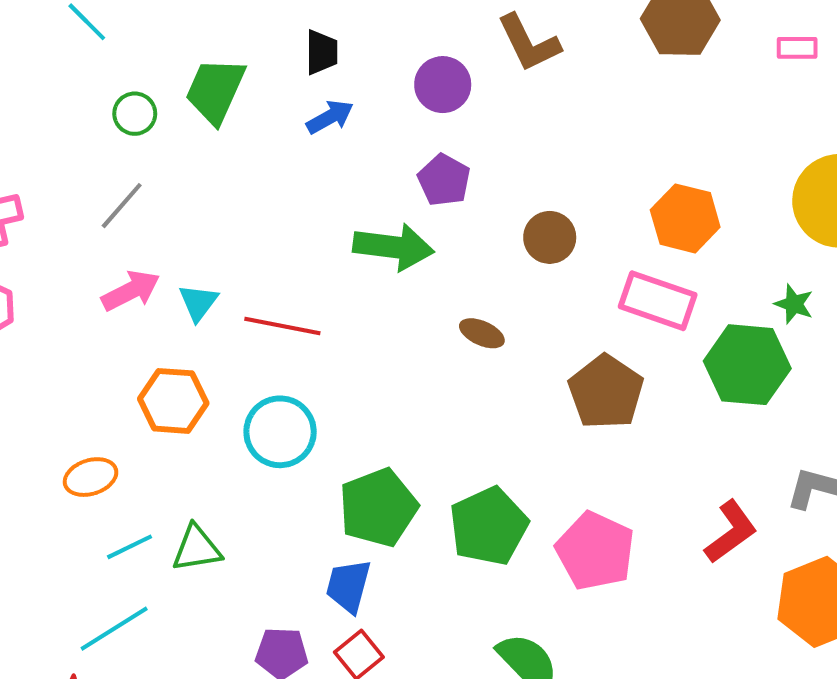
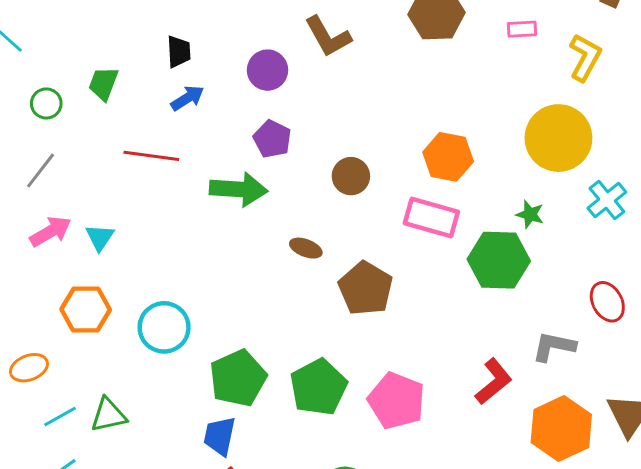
green trapezoid: (215, 91) -> (103, 84), size x0.7
red line: (282, 326) -> (151, 156), moved
brown pentagon: (606, 392) -> (366, 288), moved

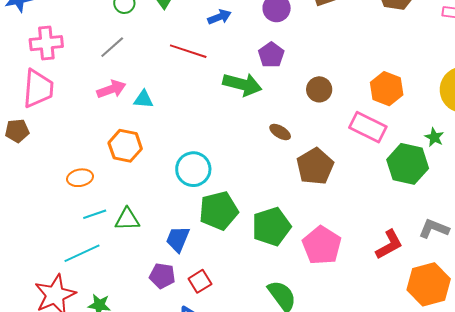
cyan triangle: (100, 237) -> (144, 99), turned 50
cyan circle: (164, 327) -> (193, 169), moved
blue trapezoid: (220, 436) -> (178, 239), moved

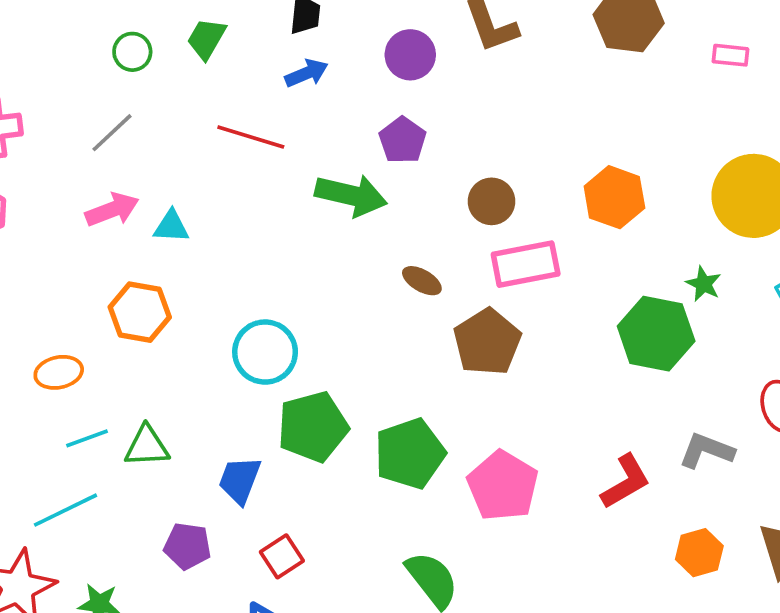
pink rectangle: (368, 127) -> (526, 264), moved, turned -36
purple pentagon: (162, 276) -> (187, 546), moved
orange hexagon: (429, 284) -> (699, 553), size x0.6

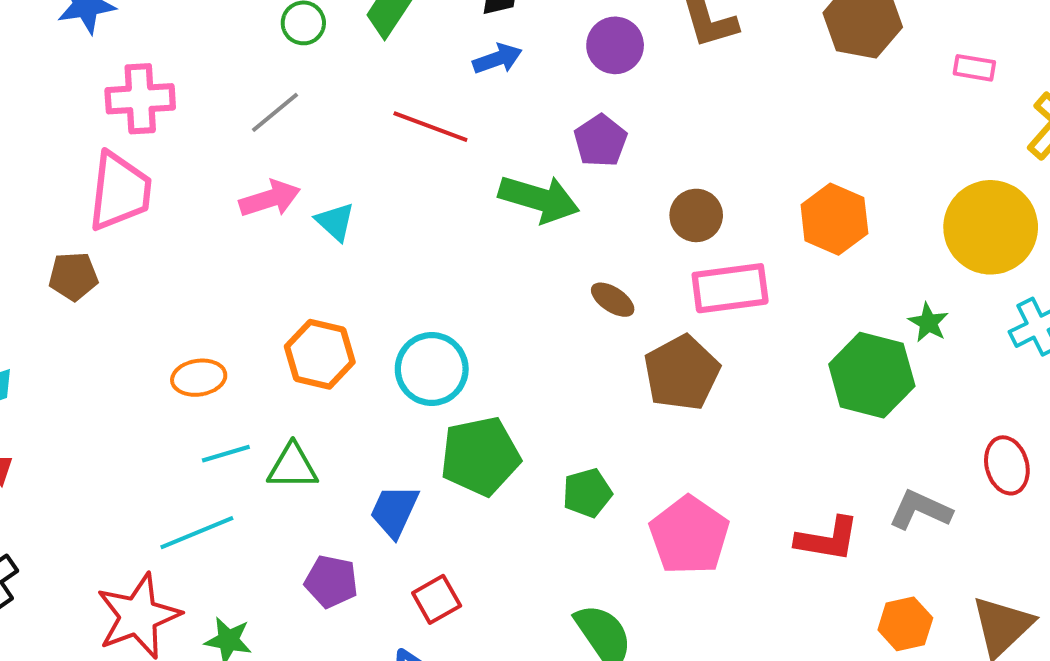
cyan triangle: (171, 227) -> (335, 222), turned 36
orange hexagon: (140, 312) -> (320, 354), moved
green pentagon: (410, 454) -> (587, 493), size x0.6
red L-shape: (626, 482) -> (827, 539), turned 36

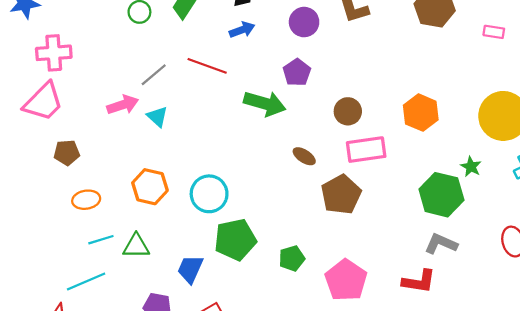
gray line: (275, 112) -> (154, 75), moved
pink trapezoid: (120, 191) -> (43, 102), turned 39
brown pentagon: (73, 276) -> (67, 153), moved
gray L-shape: (920, 510) -> (441, 244), moved

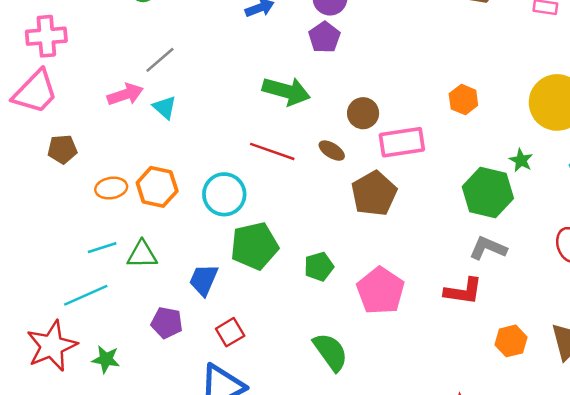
red line: (207, 66) -> (272, 151), moved
purple pentagon: (297, 72) -> (324, 37), moved
brown circle: (348, 111) -> (363, 113), moved
orange hexagon: (421, 113) -> (463, 100), size x0.7
orange ellipse: (86, 200) -> (111, 188), moved

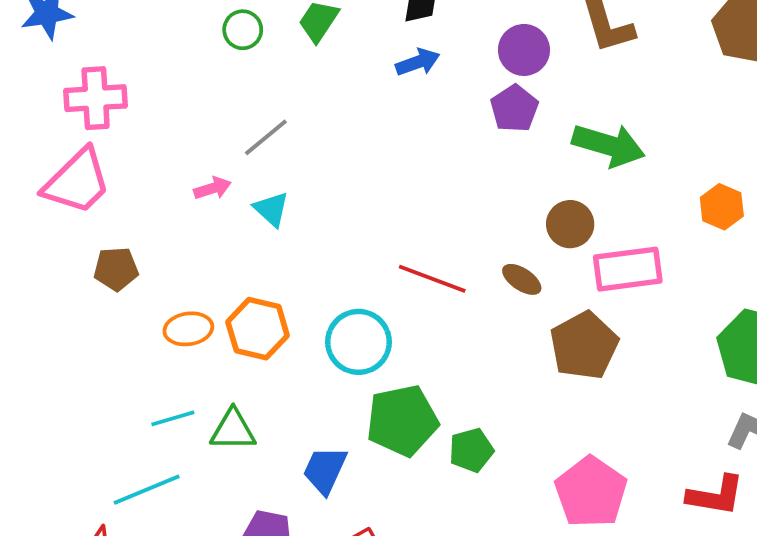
green arrow: (286, 91) -> (609, 145), moved
pink arrow: (125, 94) -> (213, 188), size x0.7
green pentagon: (319, 267) -> (471, 450), moved

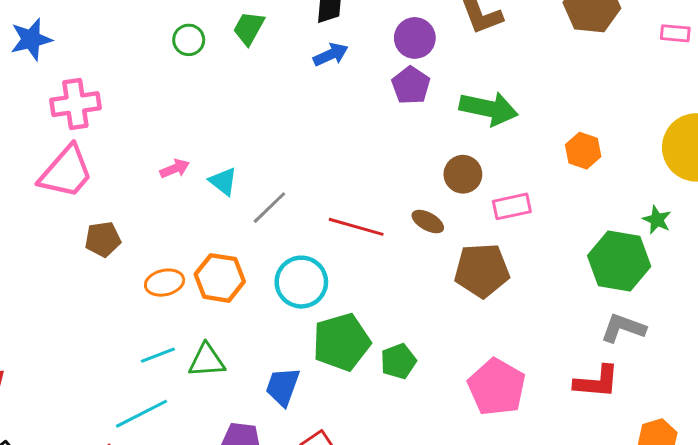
gray line: (266, 137) -> (269, 208), moved
pink rectangle: (628, 269) -> (512, 206), size x0.7
brown pentagon: (584, 345) -> (482, 270), turned 30

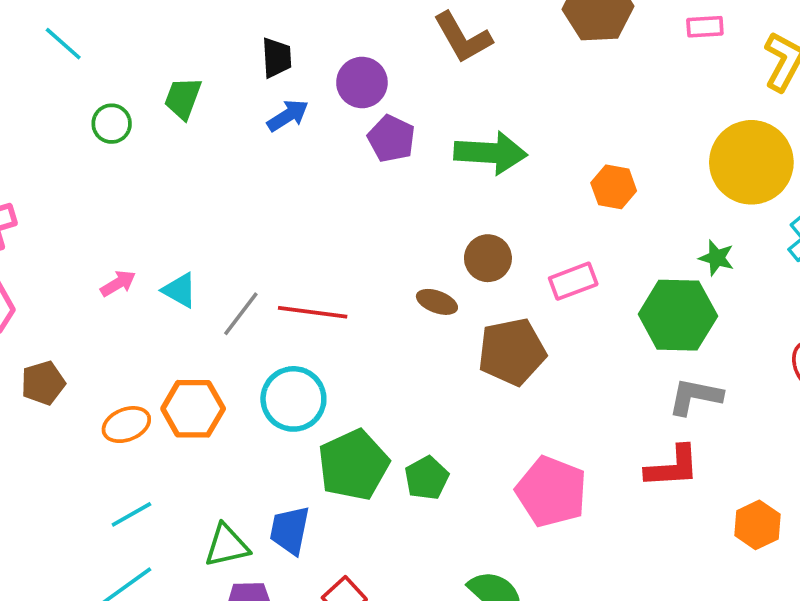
purple circle: (415, 38) -> (362, 82), moved
brown circle: (463, 174) -> (488, 258), moved
pink rectangle: (512, 206) -> (573, 281), moved
red line: (356, 227) -> (313, 312), moved
green triangle: (207, 361) -> (227, 546), moved

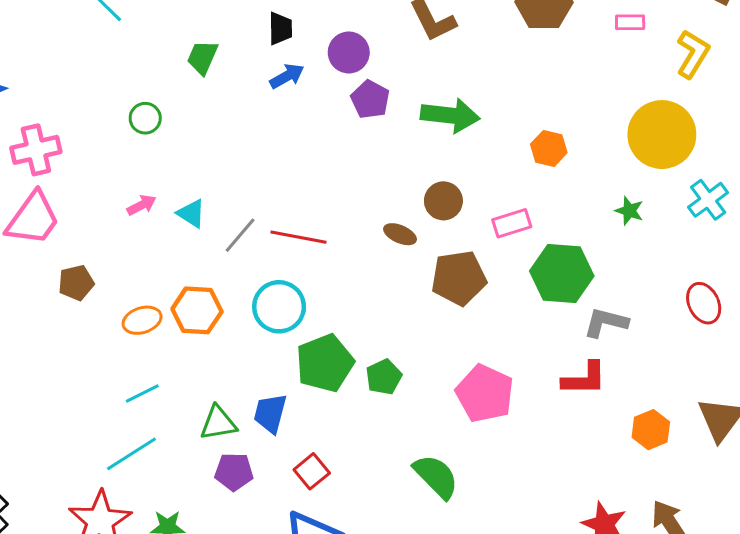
green circle: (112, 124) -> (145, 118), moved
green hexagon: (678, 315) -> (562, 273), moved

